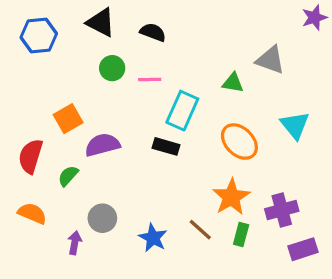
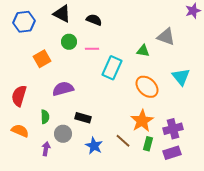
orange square: (68, 119) -> (42, 59), moved
black rectangle: (166, 146) -> (83, 118), moved
green semicircle: (68, 176) -> (45, 117), moved, turned 136
purple rectangle: (303, 249) -> (172, 153), moved

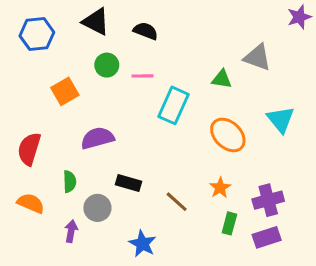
orange star: (142, 121) -> (220, 188), size x0.6
brown line: (123, 141) -> (177, 202), moved
blue star: (94, 146) -> (142, 244), moved

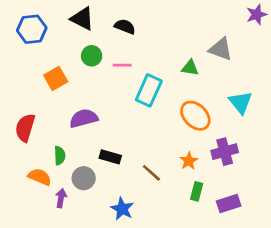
purple cross: (268, 200) -> (225, 152), moved
orange semicircle: (31, 203) -> (40, 177), moved

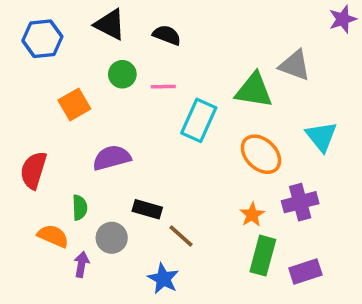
green triangle: (190, 68) -> (254, 90), size x1.6
brown line: (151, 173) -> (181, 236), moved
green rectangle: (197, 191) -> (263, 256), size x1.5

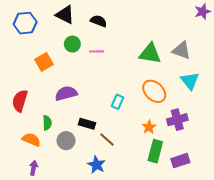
gray triangle: (295, 65) -> (182, 50), moved
cyan rectangle: (199, 120) -> (117, 102), moved, size x0.6
purple arrow: (81, 264) -> (34, 168), moved

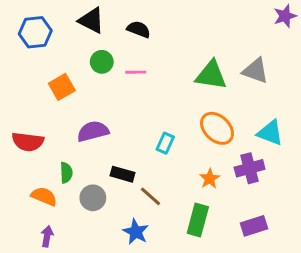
cyan triangle: (190, 81) -> (270, 133), moved, turned -30
red semicircle: (20, 101) -> (28, 142), turned -100
green rectangle: (155, 151) -> (198, 220), moved

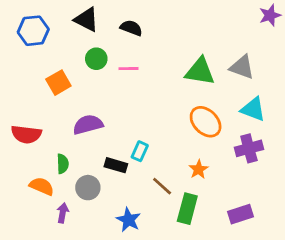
cyan triangle: (270, 133) -> (253, 109), moved
cyan rectangle: (165, 143) -> (140, 151), moved
purple cross: (250, 168) -> (249, 148), moved
brown line: (150, 196) -> (162, 186), moved
purple arrow: (47, 236) -> (63, 213), moved

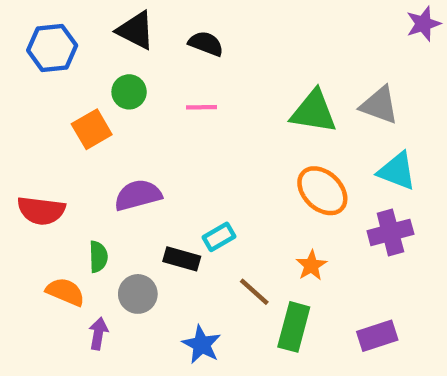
green circle: (96, 59) -> (129, 92), moved
cyan rectangle: (140, 151) -> (219, 237), turned 36

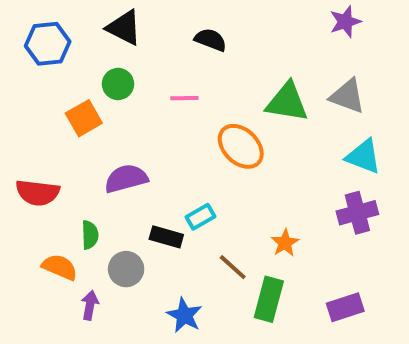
purple star: (423, 24) -> (345, 22), moved
black semicircle: (206, 44) -> (211, 40), moved
orange ellipse: (322, 191) -> (241, 146), moved

